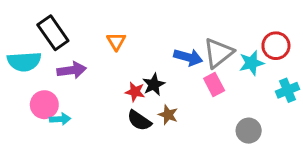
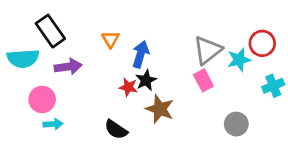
blue arrow: (188, 57) -> (141, 54), moved, turned -88
brown star: (168, 115) -> (160, 109), size x1.5
cyan arrow: (60, 119) -> (53, 124), moved
black semicircle: (139, 121) -> (116, 130), moved

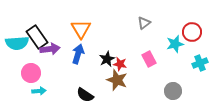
black rectangle: (50, 31) -> (37, 37), moved
orange triangle: (111, 39) -> (81, 29), size x1.5
gray triangle: (208, 50) -> (144, 23), moved, size x0.6
blue arrow: (141, 54) -> (78, 54), moved
red star: (128, 87) -> (120, 64), moved

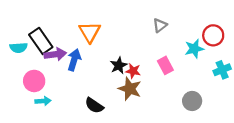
cyan semicircle: (17, 43) -> (19, 48), size x0.7
blue arrow: (78, 54) -> (74, 60), moved

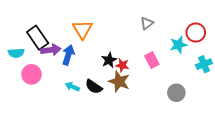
cyan semicircle: (19, 48) -> (16, 53), moved
cyan arrow: (43, 101) -> (72, 87), moved, turned -152
black semicircle: (94, 105) -> (94, 87), moved

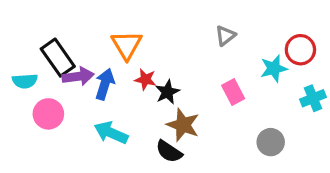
red star: (122, 65) -> (145, 79), moved
cyan arrow: (72, 87) -> (111, 133), size x1.5
black semicircle: (94, 87) -> (169, 151), moved

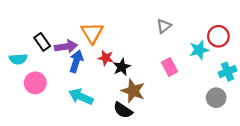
black rectangle: (58, 58) -> (42, 42), size x0.7
purple arrow: (78, 76) -> (66, 47), moved
gray circle: (271, 142) -> (216, 98), moved

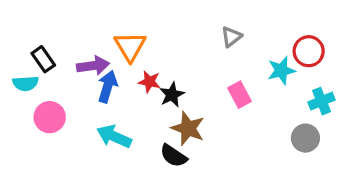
black rectangle: (42, 42) -> (43, 59), moved

